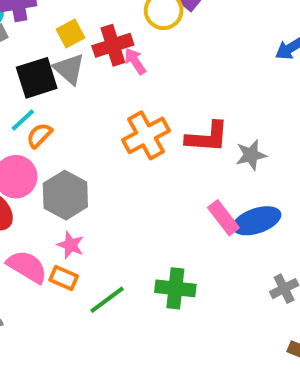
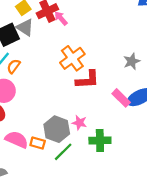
red L-shape: (207, 137) -> (88, 80), moved
gray hexagon: (65, 195) -> (57, 129), moved
pink star: (71, 245) -> (79, 123), moved

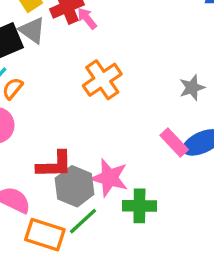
red L-shape: (88, 80) -> (55, 165), moved
pink star: (79, 123) -> (109, 178), size x1.6
orange rectangle: (38, 143) -> (45, 235), moved, size x1.6

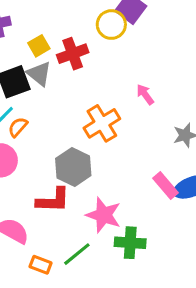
pink arrow: (87, 18) -> (145, 94), moved
gray hexagon: (75, 186) -> (73, 167), moved
orange rectangle: (45, 235) -> (41, 265), size x0.6

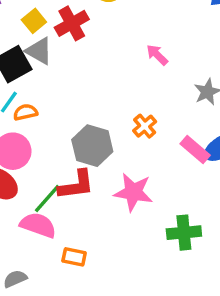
orange cross: (102, 123) -> (145, 126), moved, size x0.6
orange semicircle: (18, 127) -> (25, 112), turned 45
green cross: (130, 243) -> (184, 233), moved
green line: (77, 254) -> (47, 198), moved

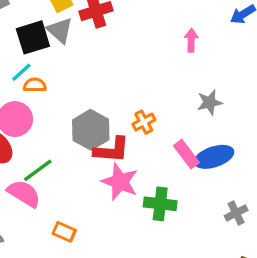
pink arrow: (157, 55) -> (191, 40), moved, turned 35
red L-shape: (76, 185) -> (112, 150), moved
green cross: (184, 233) -> (160, 204), moved
orange rectangle: (74, 257) -> (64, 232), moved

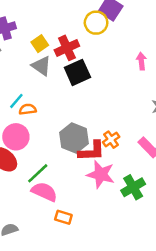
black square: (33, 37) -> (77, 72), moved
orange cross: (144, 122) -> (111, 140), moved
pink semicircle: (24, 193) -> (44, 192), moved
green cross: (160, 204) -> (133, 187), turned -30

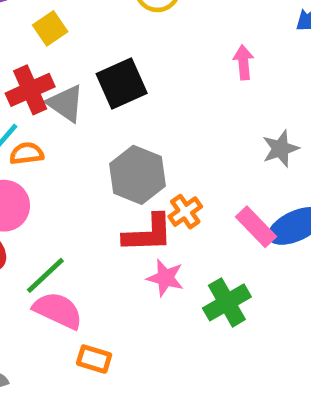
red cross: (67, 48) -> (30, 90), moved
gray triangle: (41, 66) -> (66, 103), moved
gray hexagon: (74, 138) -> (138, 175), moved
pink star: (101, 174) -> (165, 278), size x0.7

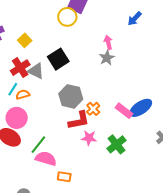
gray star: (280, 149) -> (107, 58), moved

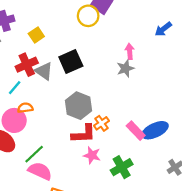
orange semicircle: (23, 95) -> (25, 108), moved

